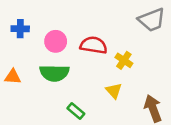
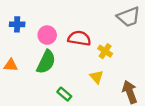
green semicircle: (54, 73) -> (46, 62), turned -65

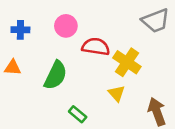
pink circle: (47, 35) -> (66, 26), moved
yellow cross: (105, 51) -> (127, 62), size x1.5
orange triangle: (11, 65) -> (13, 67), moved

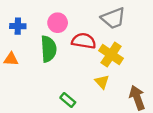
gray trapezoid: (156, 21) -> (113, 18), moved
green semicircle: (56, 75) -> (49, 49), moved, turned -30

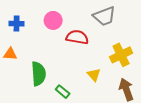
green semicircle: (49, 49) -> (38, 74), moved
yellow cross: (111, 55) -> (121, 55), moved, turned 30

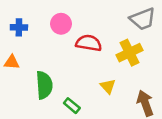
gray trapezoid: (104, 16) -> (143, 19), moved
yellow cross: (121, 55) -> (130, 53), moved

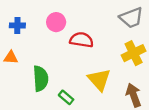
yellow cross: (130, 53) -> (134, 53), moved
yellow triangle: (108, 86) -> (99, 80), size x1.6

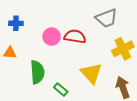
gray trapezoid: (131, 18) -> (107, 18), moved
pink circle: (56, 22) -> (52, 37), moved

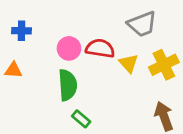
green semicircle: (37, 72) -> (68, 85), moved
yellow triangle: (91, 73) -> (129, 63), moved, size x0.7

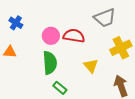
blue cross: (21, 31) -> (16, 23), turned 32
yellow triangle: (129, 63) -> (91, 66), moved

